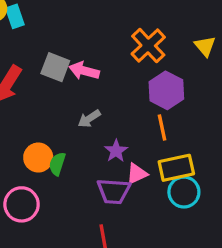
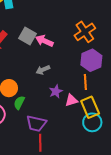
green semicircle: (57, 164) -> (19, 103), moved
yellow rectangle: (176, 168) -> (90, 107), turned 70
pink triangle: (137, 174) -> (71, 100), moved
purple trapezoid: (114, 191) -> (36, 124), moved

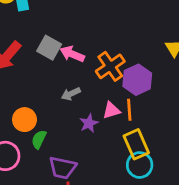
orange cross: (85, 32) -> (110, 66), moved
pink triangle: (71, 100) -> (111, 110), moved

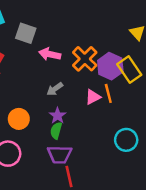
gray square: (49, 48) -> (26, 33), moved
purple star: (89, 123) -> (58, 116), moved
green semicircle: (39, 139) -> (56, 131), moved
yellow rectangle: (136, 144) -> (129, 69), moved

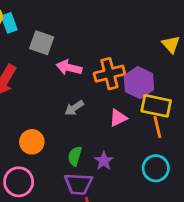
orange cross: (85, 59) -> (109, 74), turned 30
yellow rectangle: (129, 69) -> (156, 106), moved, turned -45
orange line: (108, 93) -> (157, 127), moved
purple star: (58, 116) -> (104, 161), moved

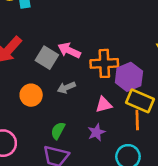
gray square: (42, 43) -> (47, 58), moved
orange circle: (32, 142) -> (31, 95), moved
purple star: (104, 161) -> (96, 132), moved

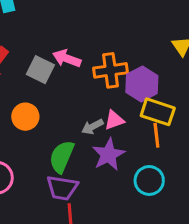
gray arrow: (66, 88) -> (92, 127), moved
green semicircle: (58, 131) -> (62, 157), size x1.5
purple star: (96, 132) -> (108, 155), size x1.5

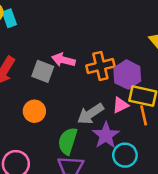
pink triangle: (114, 120) -> (120, 105), moved
gray arrow: (92, 127) -> (90, 114), size x1.5
cyan circle: (149, 180) -> (125, 155), moved

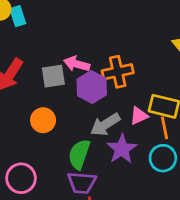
gray square: (43, 71) -> (53, 76), turned -30
purple hexagon: (127, 75) -> (92, 87), moved
cyan circle: (125, 155) -> (163, 158), moved

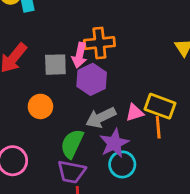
pink arrow: (77, 64) -> (80, 55), turned -100
orange cross: (118, 72) -> (99, 43), moved
cyan circle: (163, 158) -> (122, 164), moved

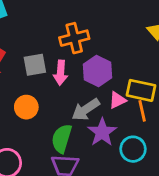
pink arrow: (80, 55) -> (61, 73), moved
purple hexagon: (92, 79) -> (97, 71), moved
cyan circle: (122, 164) -> (133, 149), moved

